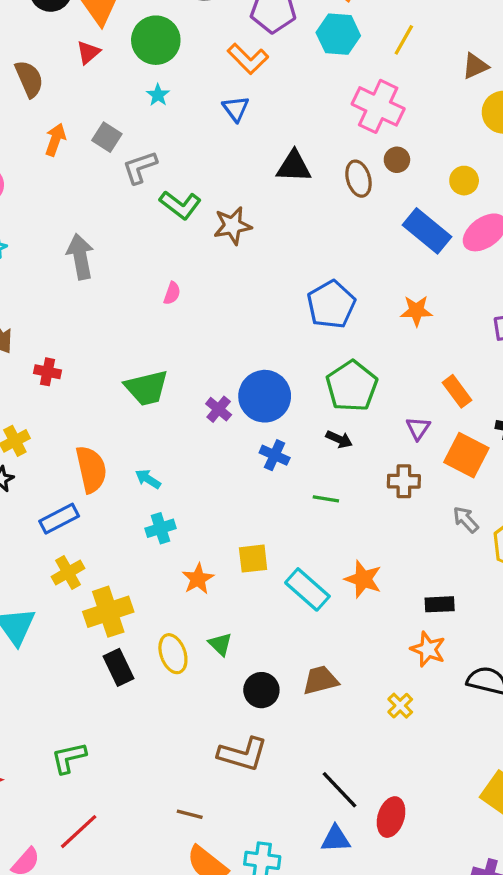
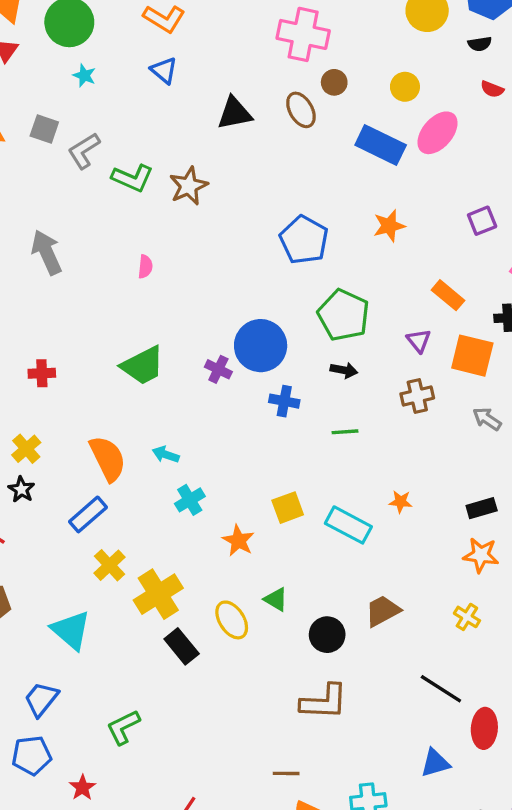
orange star: (363, 579) -> (401, 502), size x0.6
green L-shape: (69, 758) -> (123, 727), moved
black line: (340, 790) -> (441, 689), moved

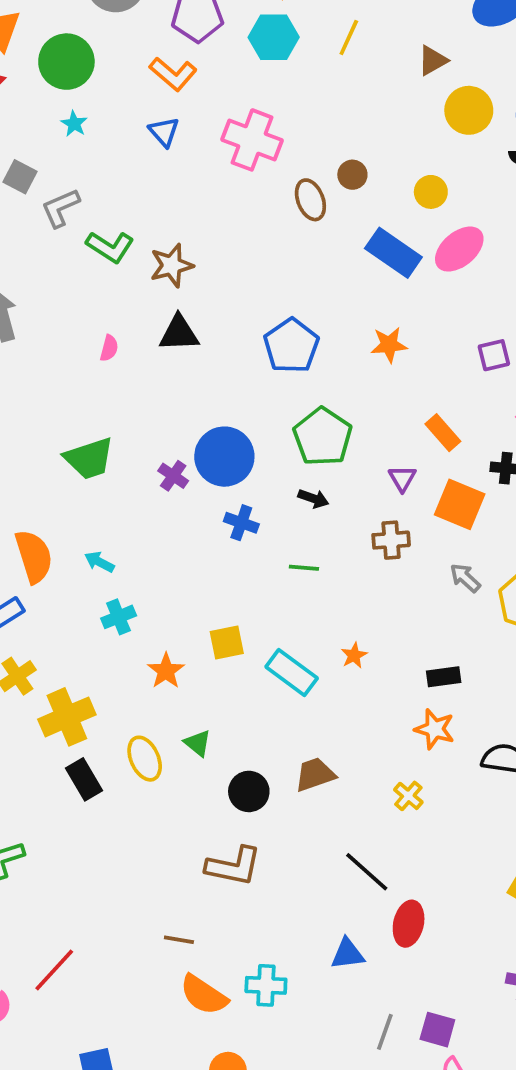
pink cross: (303, 34) -> (252, 140), moved
black triangle: (235, 113) -> (179, 333), moved
orange star: (401, 502) -> (354, 655), turned 30

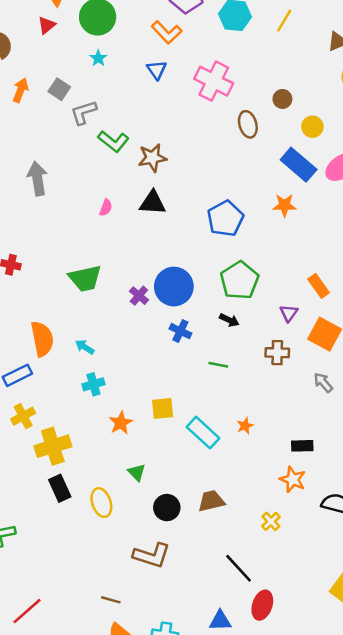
brown circle: (352, 175) -> (282, 99), moved
yellow circle: (431, 192) -> (312, 127), moved
orange star: (389, 345) -> (284, 205), moved
yellow ellipse: (145, 759) -> (101, 503), moved

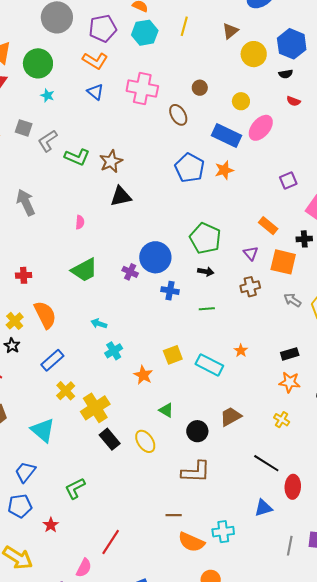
yellow circle: (312, 127) -> (241, 101), moved
pink semicircle: (106, 208) -> (80, 222), moved
blue pentagon: (225, 219) -> (190, 168), moved
orange semicircle: (42, 339) -> (45, 315), moved

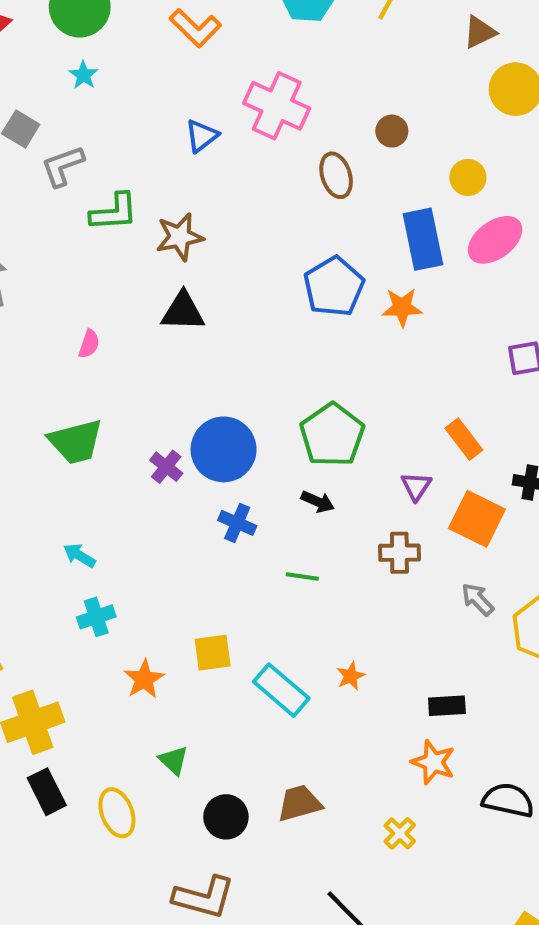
blue triangle: (95, 92) -> (202, 136), moved, turned 30
blue rectangle: (226, 136) -> (423, 239), turned 40
green L-shape: (77, 157) -> (114, 212), turned -40

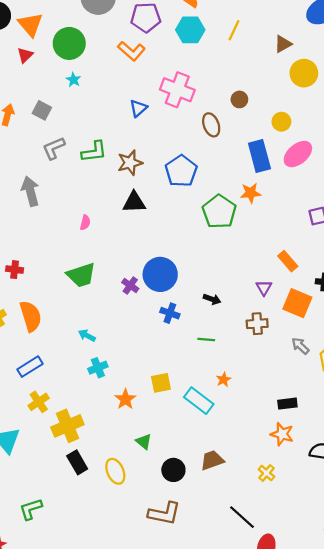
gray L-shape: (63, 166) -> (54, 148), moved
blue pentagon: (334, 287) -> (181, 171), moved
green pentagon: (332, 435) -> (219, 212), moved
orange star: (351, 676) -> (224, 380), moved

